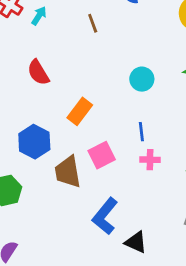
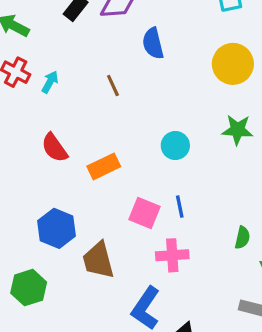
orange rectangle: (80, 111) -> (104, 166), moved, turned 32
pink square: (102, 155) -> (145, 213), moved, turned -36
pink cross: (150, 160) -> (172, 255), moved, size x1.4

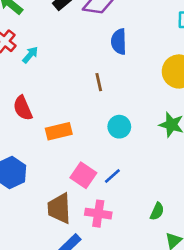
brown line: (113, 85) -> (99, 82), moved
blue line: (180, 207) -> (112, 176), turned 48
brown trapezoid: (98, 260) -> (59, 208), moved

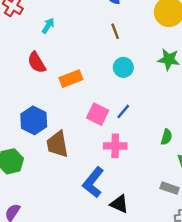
cyan arrow: (30, 55) -> (48, 26), moved
brown line: (99, 82) -> (115, 31), moved
brown trapezoid: (59, 208) -> (57, 144), moved

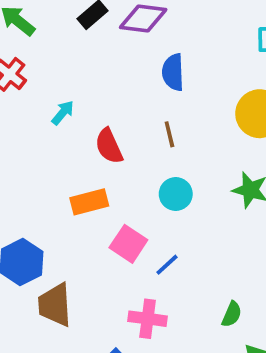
red semicircle: (37, 62) -> (109, 146), moved
pink square: (98, 114) -> (128, 244), moved

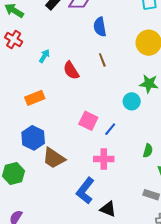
cyan circle: (176, 194) -> (132, 101), moved
orange rectangle: (89, 202) -> (35, 98), moved
brown trapezoid: (55, 305) -> (54, 158), turned -45

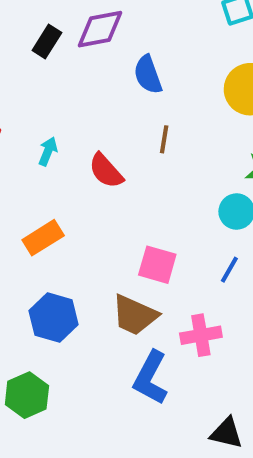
brown line: (102, 60) -> (164, 139), turned 40
blue line: (110, 129) -> (229, 270), moved
brown trapezoid: (54, 158) -> (135, 315), moved
blue L-shape: (85, 191) -> (151, 378), moved

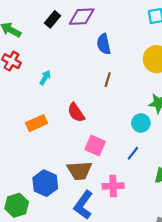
red semicircle: (106, 171) -> (76, 112), moved
brown trapezoid: (135, 315) -> (79, 171), turned -36
blue hexagon: (54, 318) -> (45, 183), moved

